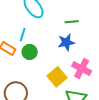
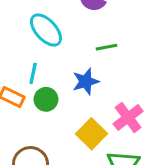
blue star: (66, 42) -> (86, 81), moved
pink cross: (82, 68) -> (128, 117), turned 30

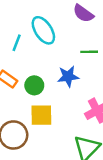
cyan line: (33, 73) -> (17, 43), moved
yellow square: (91, 134) -> (41, 115), moved, turned 35

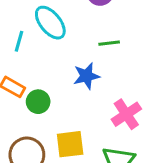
green circle: (34, 85) -> (38, 102), moved
yellow square: (41, 115) -> (70, 144), moved

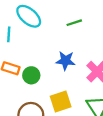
blue star: (86, 76) -> (66, 61), moved, turned 30

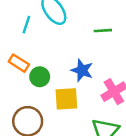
yellow square: (61, 101) -> (66, 99), moved

